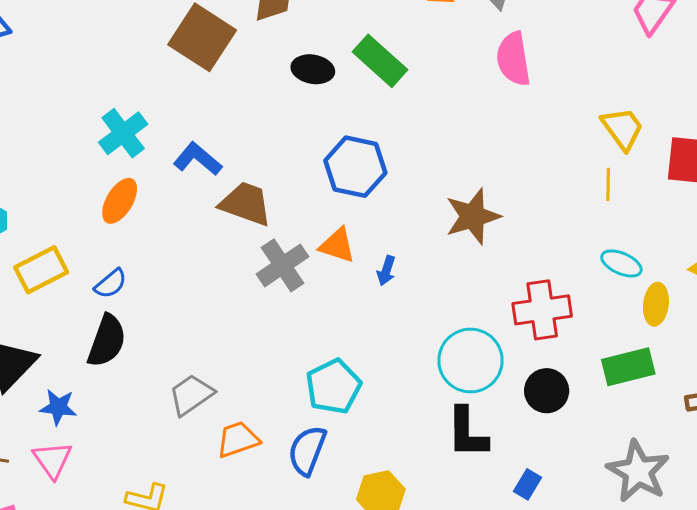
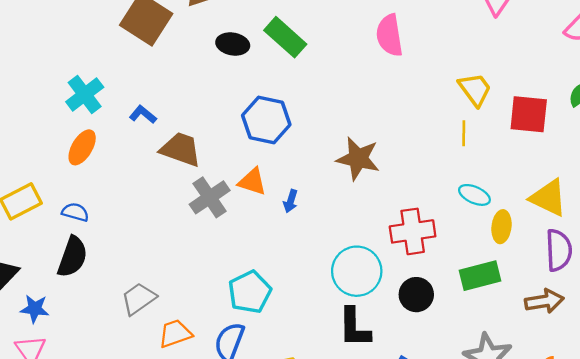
blue L-shape: (198, 159) -> (143, 114), size x0.7
brown star: (473, 216) -> (358, 159), turned 30
blue semicircle: (111, 284) -> (75, 212), turned -124

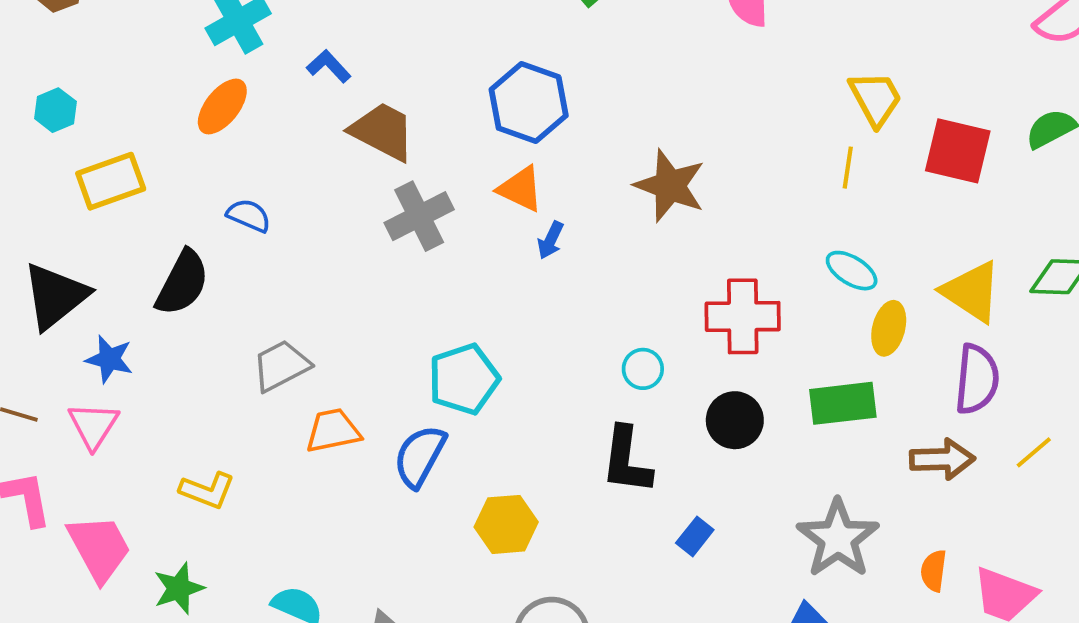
orange triangle: (252, 182) -> (520, 189), moved
blue semicircle: (75, 212) -> (249, 215), moved
cyan circle: (357, 271) -> (643, 369), size x0.5

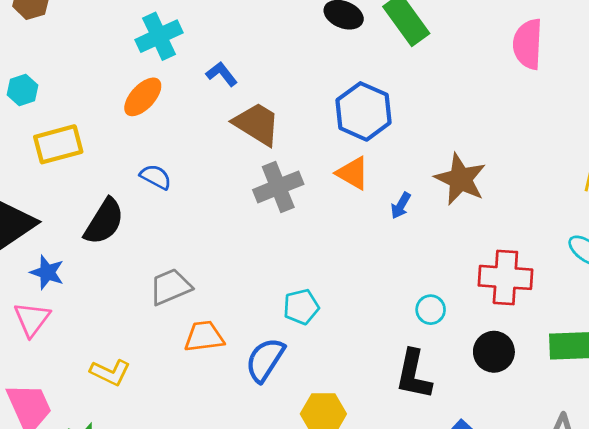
blue arrow: (550, 240) -> (401, 206), moved
cyan pentagon: (464, 379) -> (301, 307), size x0.7

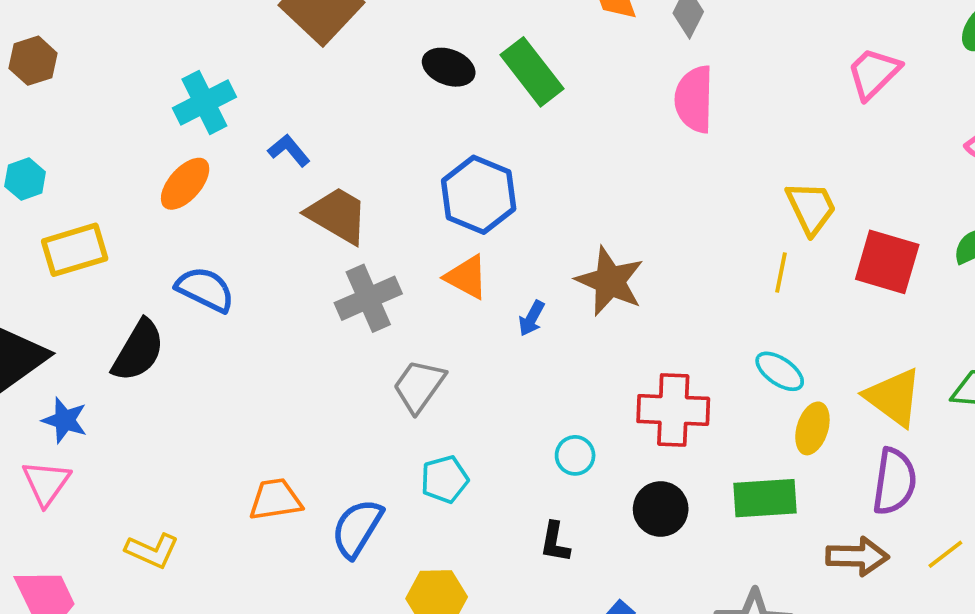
blue semicircle: (156, 177) -> (205, 289), size x1.4
gray trapezoid: (170, 287) -> (419, 386), moved, turned -30
cyan pentagon: (301, 307) -> (445, 479), moved
black L-shape: (414, 374) -> (555, 542), size x0.6

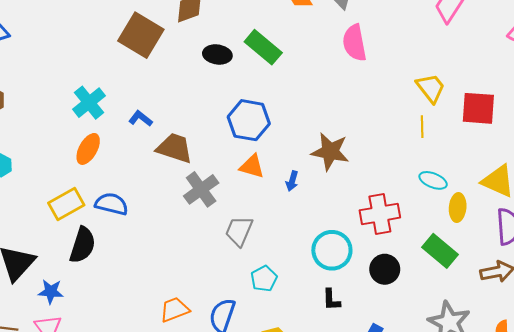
yellow rectangle: (75, 250) -> (66, 204), moved
cyan circle: (575, 455) -> (332, 250), size x1.8
green rectangle: (765, 498) -> (440, 251), turned 56

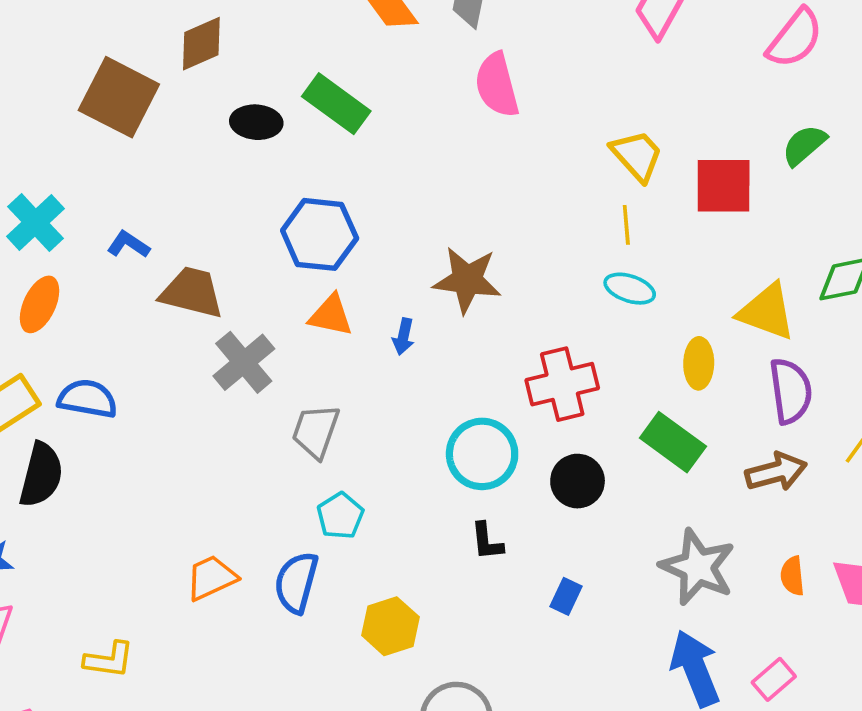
cyan ellipse: (433, 180) -> (630, 289), moved
cyan pentagon: (264, 279) -> (340, 516), moved

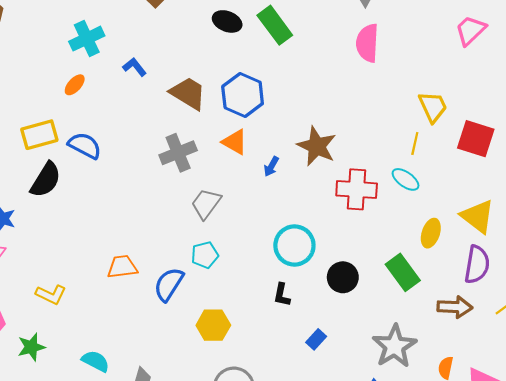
brown trapezoid: (192, 292) -> (188, 93), moved
orange ellipse: (40, 304) -> (75, 85), size x0.7
red cross: (562, 384) -> (357, 189), moved

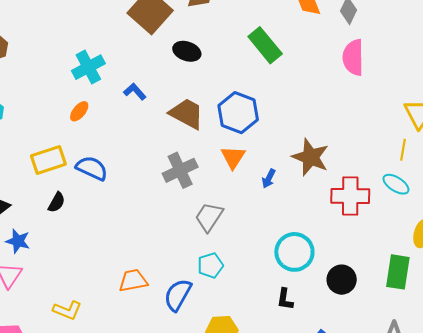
black ellipse: (227, 21) -> (187, 51), moved
orange triangle: (235, 142) -> (233, 157), turned 36
black semicircle: (46, 180) -> (57, 202), size x0.6
green rectangle: (403, 272) -> (398, 272), turned 48

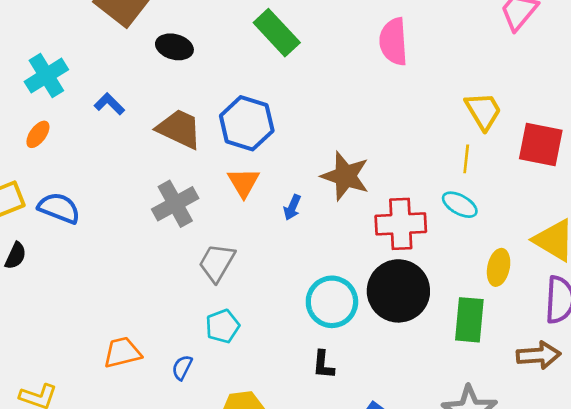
black circle: (342, 280) -> (398, 291), moved, size x1.6
blue semicircle: (178, 295) -> (182, 368), size x0.6

